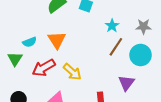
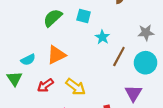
cyan star: (112, 26) -> (102, 37), moved
orange triangle: (57, 40) -> (56, 55), turned 42
red arrow: (44, 68) -> (45, 85), size x0.7

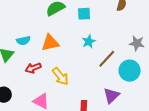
cyan square: (84, 16) -> (84, 14), turned -32
cyan star: (102, 37) -> (89, 41), moved

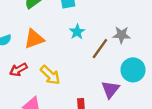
gray star: (137, 43) -> (121, 35), moved
cyan circle: (130, 71) -> (133, 70), moved

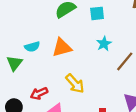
red arrow: (18, 70) -> (39, 93), moved

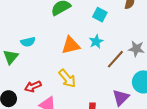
cyan square: (97, 13) -> (100, 15), moved, turned 32
orange triangle: (62, 48) -> (71, 45), moved

